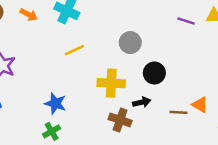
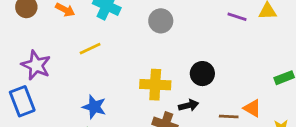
gray circle: (130, 43) -> (161, 21), moved
yellow line: (74, 50) -> (90, 49), moved

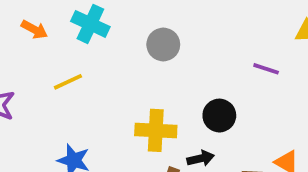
purple line: (237, 17) -> (266, 69), moved

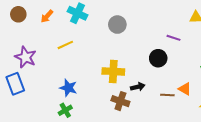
orange arrow: (34, 30) -> (47, 16), turned 104
black circle: (219, 116) -> (158, 58), moved

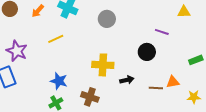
orange triangle: (185, 89) -> (173, 82), turned -40
brown cross: (120, 101) -> (90, 97), moved

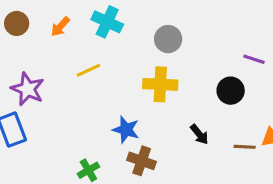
yellow cross: (103, 65) -> (160, 84), moved
black arrow: (127, 80) -> (199, 134), turned 64
blue star: (59, 81) -> (126, 130), moved

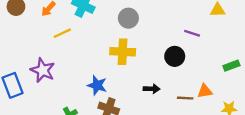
yellow line: (88, 70) -> (62, 33), moved
purple star: (28, 89) -> (43, 70), moved
black arrow: (199, 134) -> (152, 89), turned -49

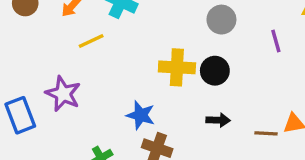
gray circle: (128, 18) -> (221, 20), moved
purple line: (192, 33) -> (276, 41), turned 56
black circle: (175, 56) -> (215, 71), moved

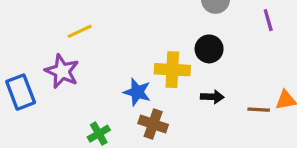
yellow line: (91, 41) -> (80, 31), moved
yellow cross: (177, 67) -> (172, 70), moved

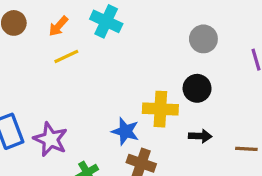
yellow line: (80, 31) -> (66, 56), moved
purple star: (62, 71) -> (50, 139), moved

